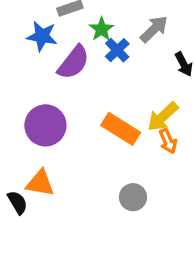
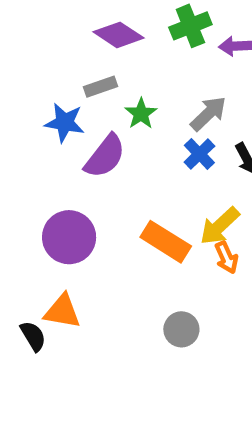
blue cross: (117, 50) -> (199, 154), moved

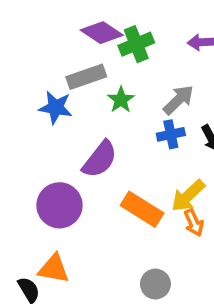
green cross: (190, 26) -> (136, 44), moved
gray rectangle: (101, 87) -> (86, 77), size x1.4
blue cross: (199, 154) -> (171, 134), turned 32
purple semicircle: (105, 156) -> (100, 159), moved

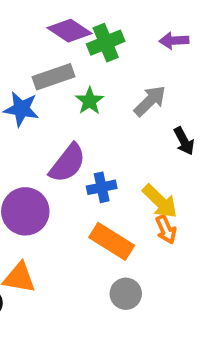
blue cross: (171, 134) -> (102, 187), moved
yellow arrow: (188, 196) -> (160, 201), turned -93
orange rectangle: (142, 209) -> (112, 241), moved

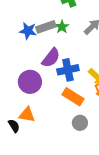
gray rectangle: (53, 77) -> (46, 27), moved
blue cross: (102, 187) -> (68, 70), size x1.5

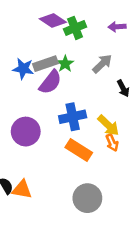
purple semicircle: (51, 58) -> (50, 82), moved
orange triangle: (27, 115) -> (22, 189), moved
gray circle: (80, 123) -> (87, 198), moved, size x1.5

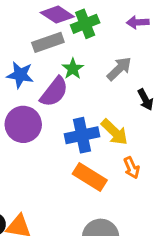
gray rectangle: (45, 64) -> (48, 42), moved
yellow arrow: (108, 125) -> (114, 132), moved
purple circle: (26, 132) -> (23, 124), moved

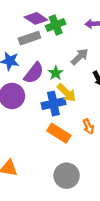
green star: (73, 69) -> (56, 73), moved
yellow arrow: (114, 132) -> (67, 93), moved

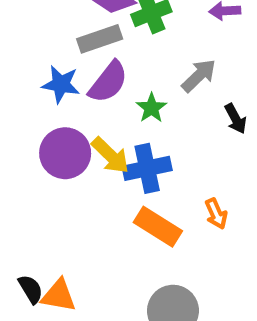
purple semicircle: (34, 73) -> (108, 82), moved
yellow arrow: (67, 93) -> (110, 155), moved

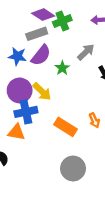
blue cross: (147, 168) -> (26, 112), moved
orange triangle: (59, 296) -> (16, 132), moved

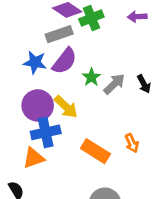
gray arrow: (86, 52) -> (114, 84), moved
orange triangle: (16, 132) -> (34, 158), turned -30

